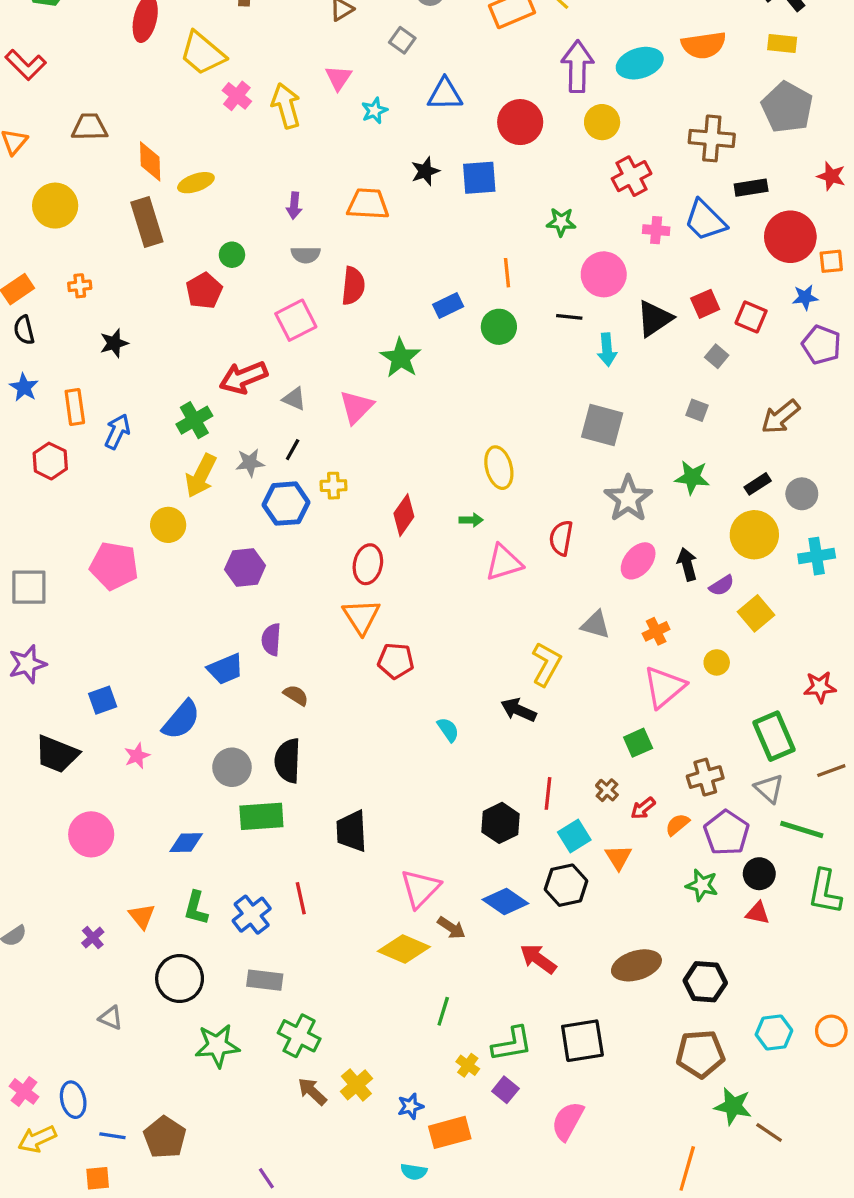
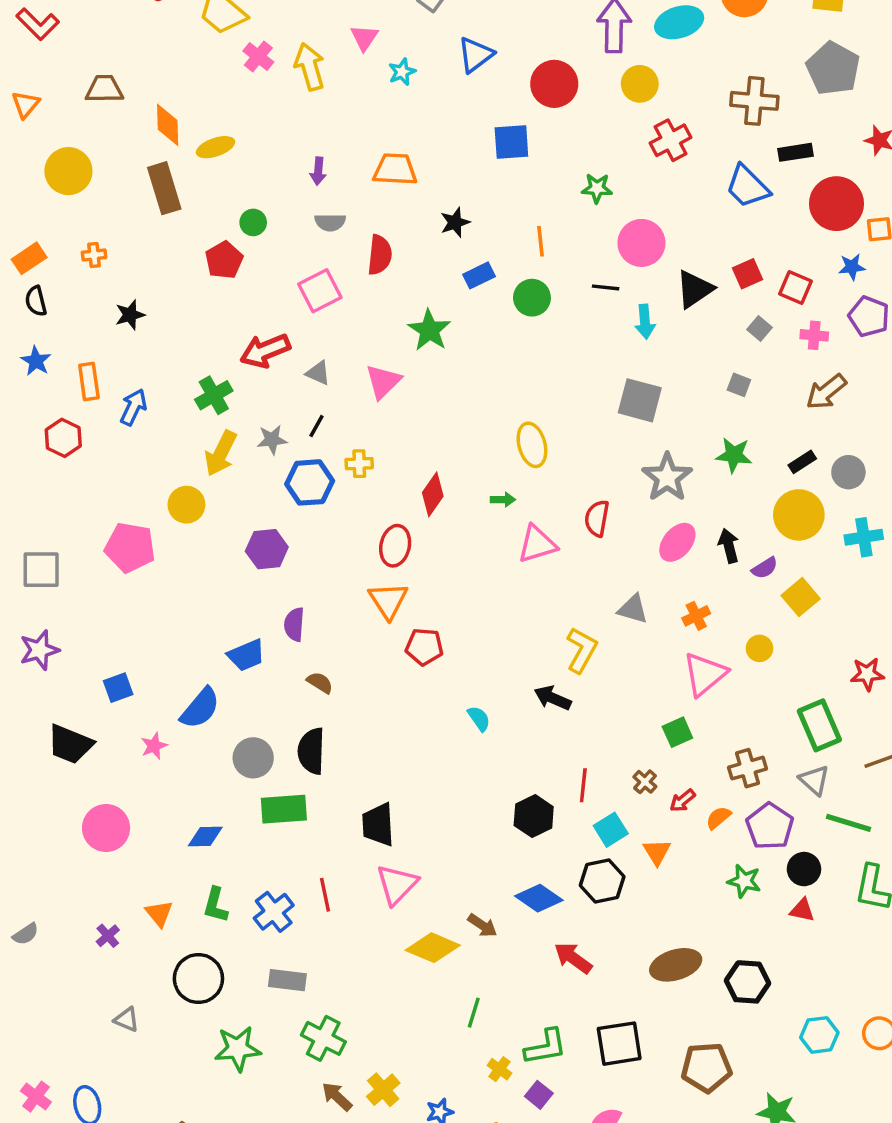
blue triangle: (445, 94) -> (476, 55), turned -36
black star: (425, 171) -> (455, 222), moved
pink cross: (656, 230) -> (814, 335), moved
pink triangle: (420, 888) -> (397, 884), moved
brown pentagon: (700, 1054) -> (706, 1067), moved

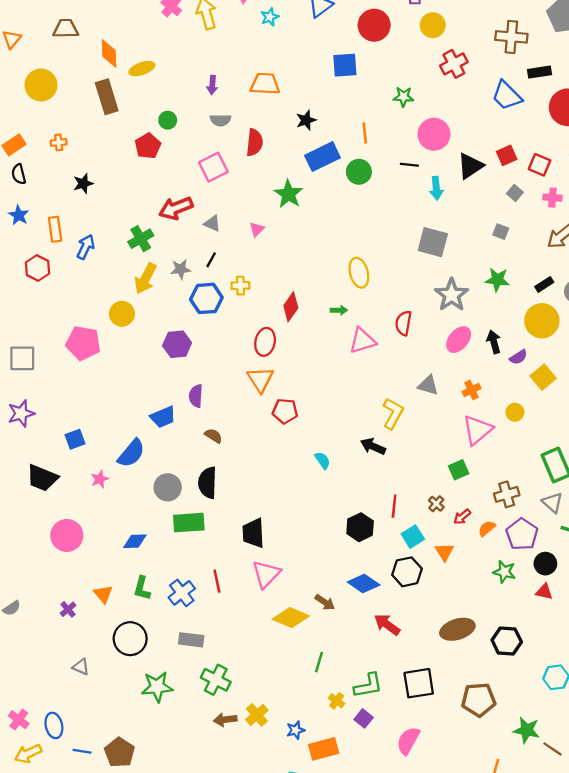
blue rectangle: (479, 275) -> (323, 157), size x1.6
pink triangle: (383, 382) -> (257, 229), size x0.6
brown arrow: (337, 1097) -> (225, 720), turned -50

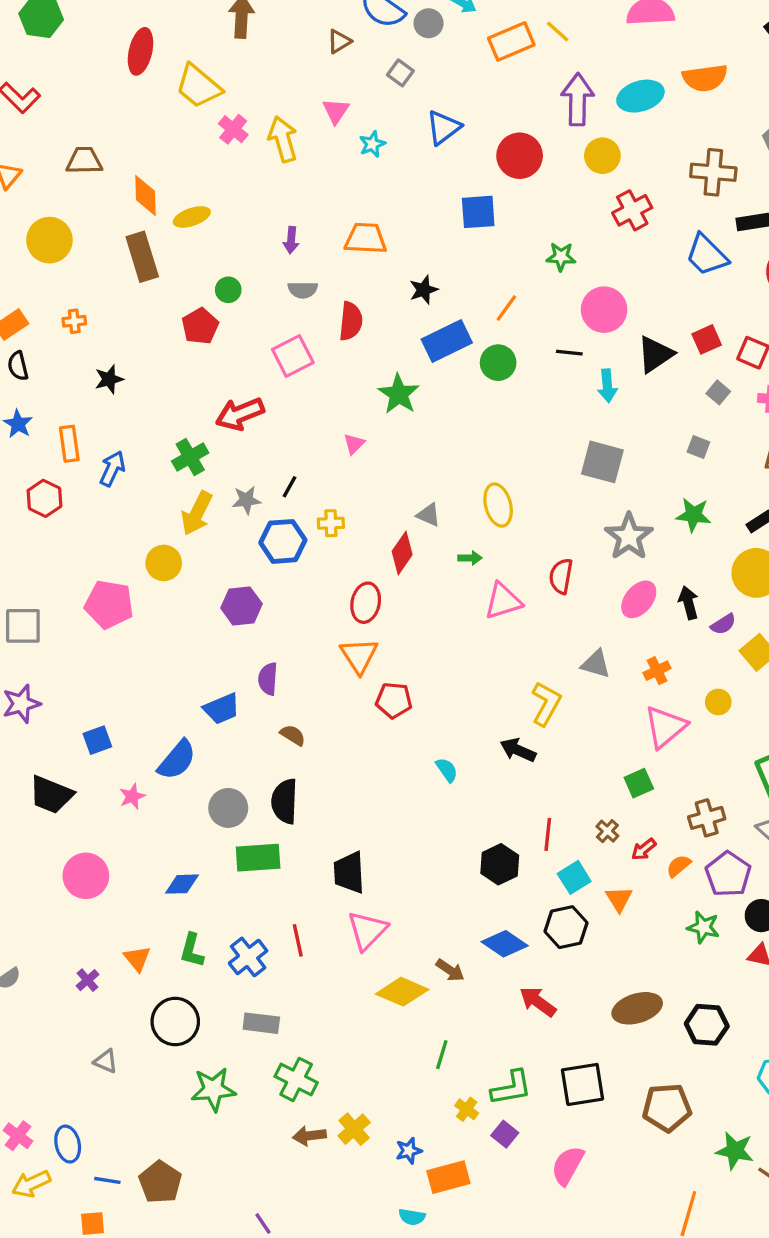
orange line: (365, 133) -> (506, 308), turned 42
gray triangle: (212, 223) -> (429, 515), moved

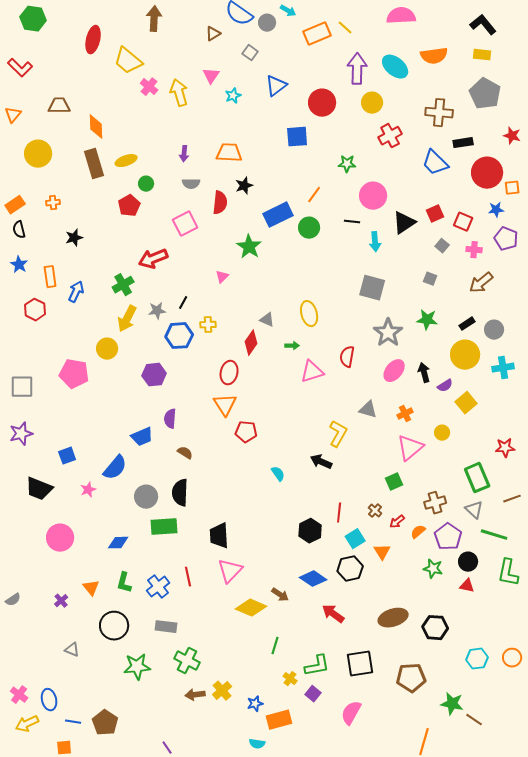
cyan ellipse: (640, 96) -> (395, 67), turned 56
yellow ellipse: (192, 217) -> (126, 161), moved
black star: (424, 290) -> (244, 186), moved

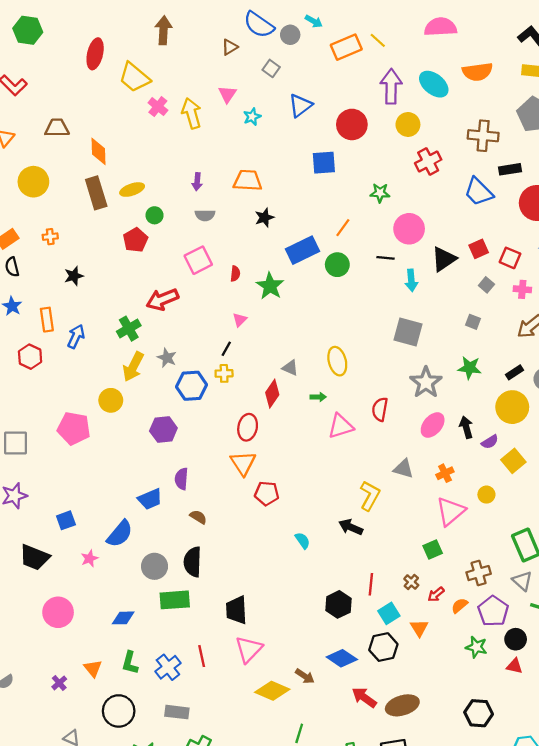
red semicircle: (220, 203) -> (235, 274), moved, size x0.6
black line: (183, 303) -> (226, 349), moved
gray star: (157, 311) -> (167, 358), turned 30
brown ellipse: (393, 618) -> (402, 705), moved

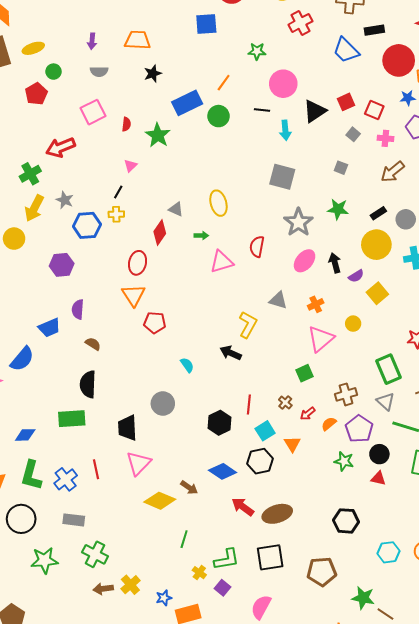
gray circle: (155, 566) -> (163, 404), moved
green L-shape: (130, 663) -> (31, 475), size x1.4

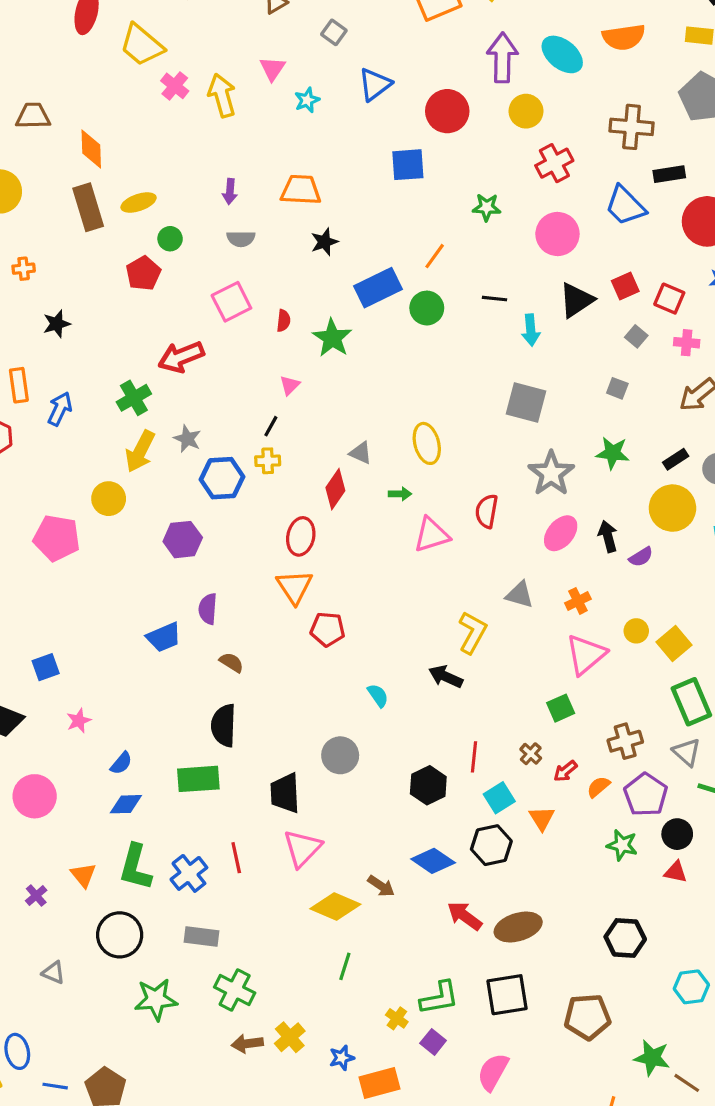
pink circle: (283, 84) -> (557, 234), moved
yellow square: (377, 293) -> (674, 643), moved
blue semicircle: (22, 359) -> (121, 763), moved, size x0.6
green line: (184, 539) -> (345, 966), moved

